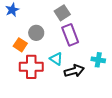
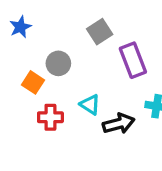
purple rectangle: (70, 35) -> (133, 60), moved
red cross: (31, 67) -> (50, 117), size x0.7

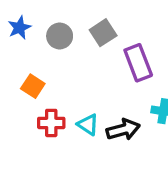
gray circle: (58, 63) -> (60, 36), moved
cyan triangle: (90, 105) -> (88, 125), moved

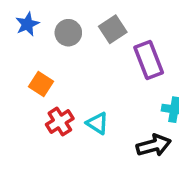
red cross: (51, 123) -> (60, 121), turned -32
black arrow: (123, 130) -> (154, 145), moved

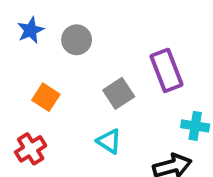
gray square: (113, 29) -> (119, 93), moved
red cross: (60, 121) -> (31, 149), moved

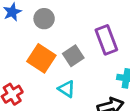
orange square: (46, 97) -> (41, 58), moved, size x1.5

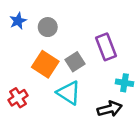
cyan triangle: (67, 89) -> (69, 93), size x1.5

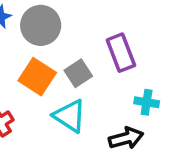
gray circle: (48, 27) -> (41, 25), size x1.5

